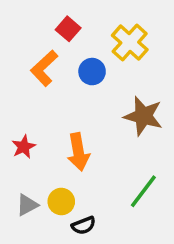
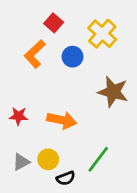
red star: (24, 147) -> (18, 116), turned 30
orange arrow: (78, 152) -> (62, 120), turned -68
green line: (143, 191) -> (98, 159), moved

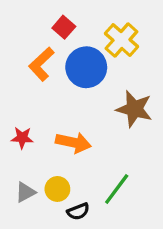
blue circle: (72, 57) -> (86, 67), size x1.6

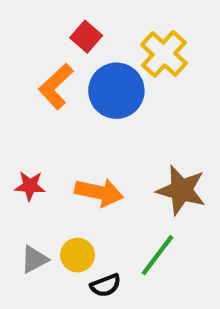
brown star: (134, 109) -> (181, 190), moved

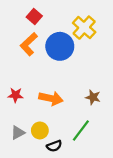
red square: (86, 37) -> (34, 16), moved
brown star: (181, 190) -> (93, 97), size x0.6

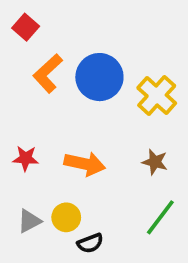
red square: (34, 16) -> (26, 27), moved
yellow cross: (84, 28) -> (157, 95), moved
green line: (81, 130) -> (160, 217), moved

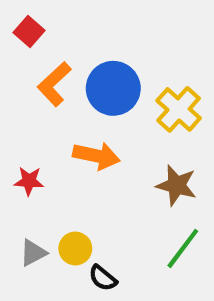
brown star: (155, 162) -> (176, 185), size x1.4
orange arrow: (85, 164) -> (96, 156), moved
black semicircle: (90, 243) -> (103, 278), turned 60

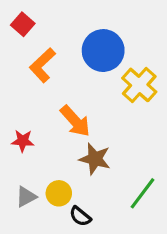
blue circle: (113, 88) -> (103, 51), moved
orange arrow: (96, 156) -> (75, 121), turned 36
brown star: (176, 185) -> (95, 159), moved

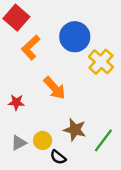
red square: (23, 24) -> (16, 18), size x1.5
brown star: (95, 159) -> (75, 130), moved

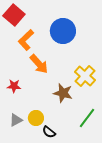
yellow cross: (101, 62) -> (85, 76), moved
orange arrow: (54, 88) -> (39, 64), moved
brown star: (75, 130) -> (63, 93), moved

